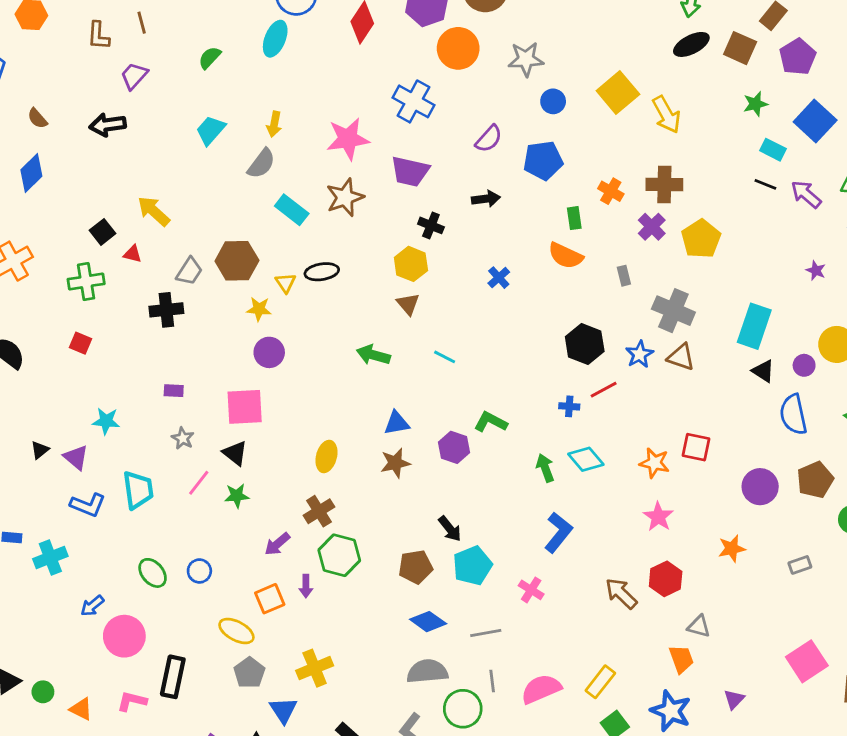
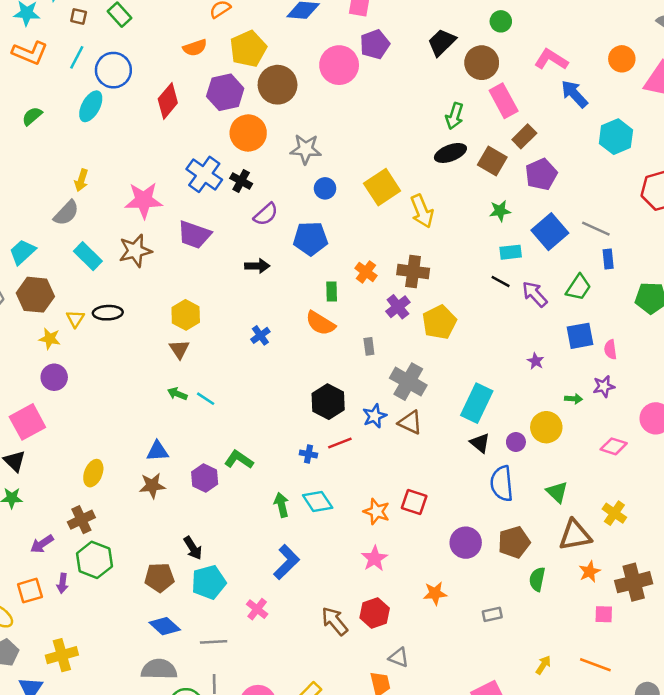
cyan trapezoid: (211, 130) -> (22, 252), moved
cyan rectangle: (773, 150) -> (511, 252), turned -40
black cross: (431, 225) -> (241, 181), moved
green arrow: (373, 355) -> (177, 394), moved, size x0.7
pink square: (245, 407) -> (27, 422), turned -32

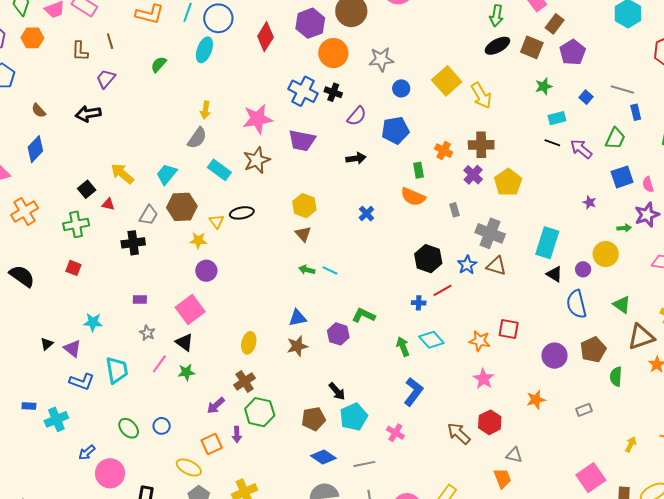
blue square: (550, 232) -> (586, 97), size x0.5
purple star: (604, 386) -> (647, 215), size x1.4

